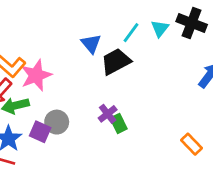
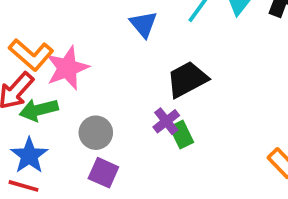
black trapezoid: (116, 62) -> (187, 79), moved
purple square: (40, 132) -> (103, 173), moved

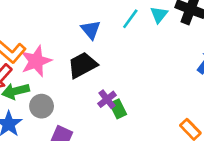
black trapezoid: (187, 79) -> (82, 65), moved
gray circle: (96, 133) -> (42, 106), moved

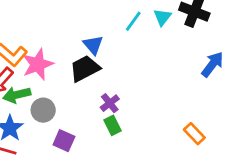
blue triangle: (91, 30) -> (93, 45), moved
green rectangle: (118, 109) -> (113, 125), moved

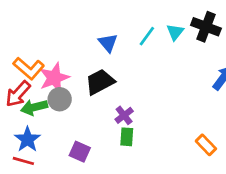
blue triangle: (93, 45) -> (108, 43), moved
gray circle: (43, 110) -> (60, 99), moved
green rectangle: (113, 125) -> (127, 137), turned 30

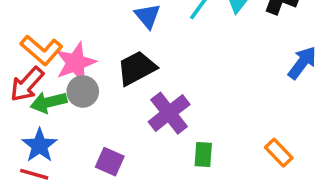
purple cross: (124, 115) -> (169, 113), size x1.6
green rectangle: (127, 137) -> (203, 154), moved

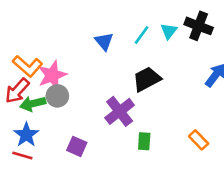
black trapezoid: (137, 68) -> (147, 79), moved

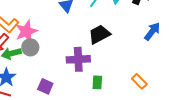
purple cross: (120, 111) -> (78, 59), turned 35

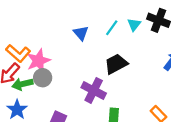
purple cross: (78, 59) -> (94, 90), turned 30

